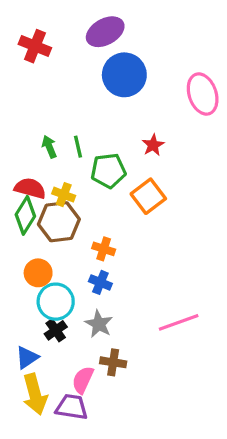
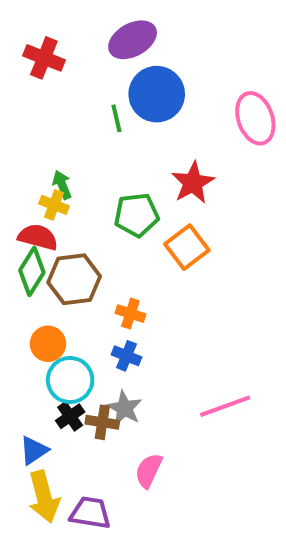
red star: (153, 145) -> (193, 183), size x1.5
green line: (78, 147) -> (116, 118), moved
yellow cross: (64, 195) -> (54, 205), moved
brown cross: (113, 362) -> (102, 422), moved
pink semicircle: (83, 380) -> (149, 471), moved

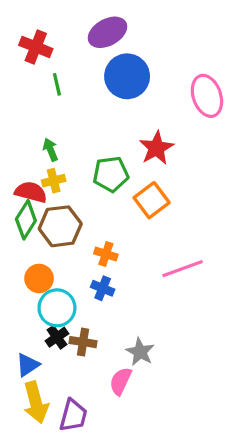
green line: (116, 118) -> (57, 84), moved
yellow cross: (54, 205) -> (54, 181), moved, turned -35
pink line: (225, 406) -> (183, 269), moved
gray star: (124, 408) -> (140, 352), moved
purple trapezoid: (90, 513) -> (73, 415), turned 96

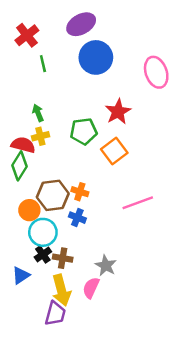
red cross: (36, 47) -> (27, 35), turned 30
brown hexagon: (60, 226) -> (53, 195), moved
yellow arrow: (36, 402) -> (61, 290), moved

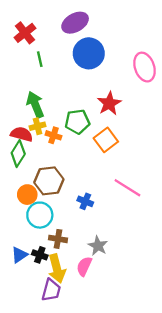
green arrow: (38, 113) -> (35, 105), size x1.6
orange cross: (80, 192) -> (53, 135), moved
pink line: (138, 203) -> (127, 188), turned 52
blue cross: (77, 218) -> (85, 201), moved
black cross: (43, 254) -> (40, 255), moved, turned -35

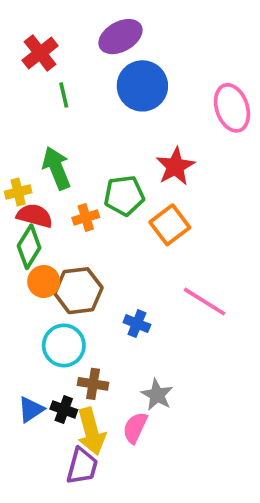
yellow cross: (38, 126) -> (18, 192), moved
orange cross: (53, 135) -> (86, 218), turned -35
orange circle: (27, 195) -> (44, 281), moved

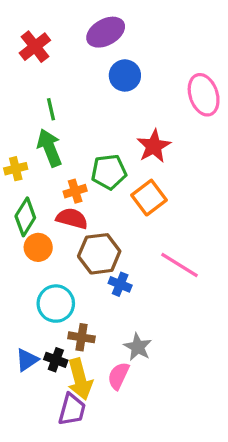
blue circle: (142, 86) -> (125, 75), size x0.7
green line: (64, 95) -> (51, 109), moved
red semicircle: (35, 216) -> (72, 218), moved
brown hexagon: (78, 291) -> (99, 254), moved

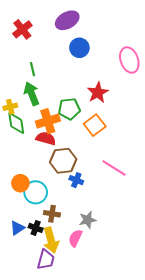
orange cross: (75, 191) -> (48, 121), size x1.6
green diamond: (25, 217) -> (16, 123), moved, turned -40
orange circle: (38, 247) -> (20, 183), moved
gray star: (138, 347) -> (88, 220), turned 30

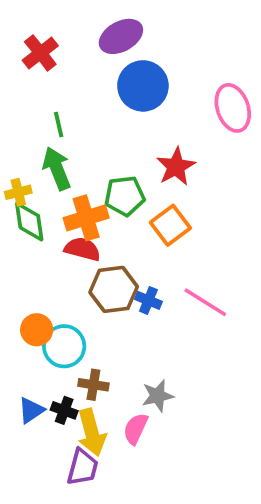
blue circle: (79, 48) -> (143, 86), size x1.4
blue cross: (76, 180) -> (148, 300), moved

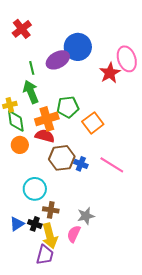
purple ellipse: (121, 36) -> (58, 60), moved
red star: (176, 167) -> (110, 73), moved
orange circle: (37, 330) -> (20, 145), moved

